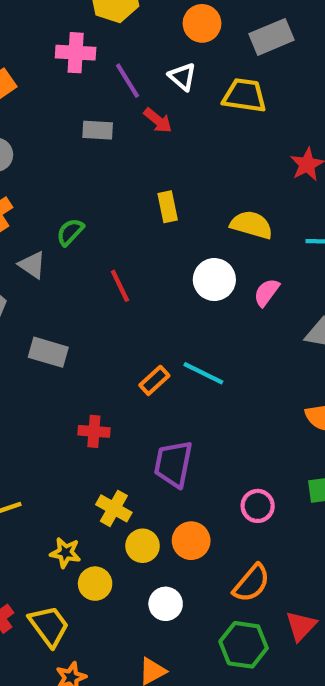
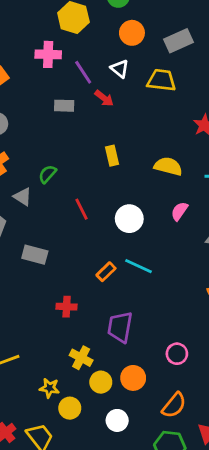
white circle: (214, 280) -> (129, 219), moved

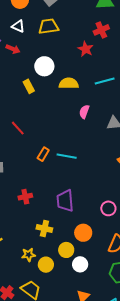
white circle: (129, 219) -> (44, 66), moved
orange rectangle: (106, 272) -> (43, 154), moved
yellow circle: (101, 382) -> (66, 250), moved

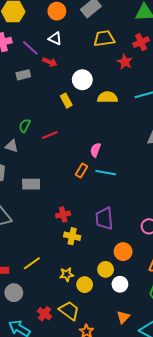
yellow trapezoid: (48, 26) -> (104, 38), moved
pink semicircle: (84, 112) -> (95, 150), moved
red line: (18, 128) -> (50, 135), moved, turned -70
yellow cross: (44, 229) -> (72, 236), moved

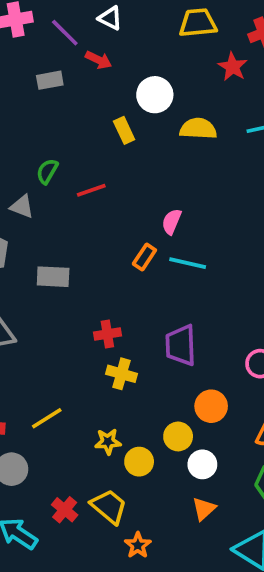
orange triangle: (123, 317) -> (204, 509), moved

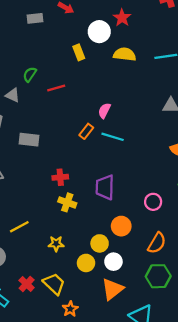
red star: (233, 67) -> (122, 18), moved
yellow circle: (139, 462) -> (86, 263), moved
orange triangle: (204, 509) -> (112, 289), size x1.5

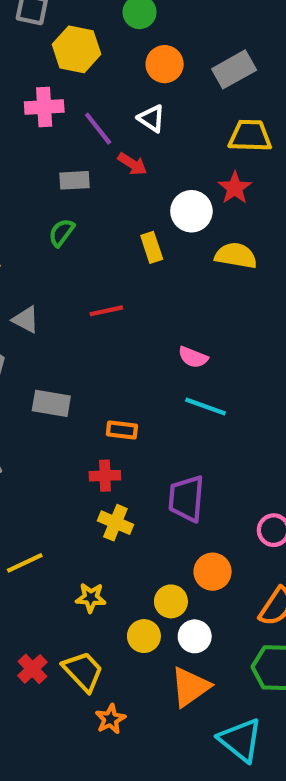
green semicircle: (30, 74) -> (61, 233), moved
pink semicircle: (104, 111) -> (193, 357), turned -98
orange rectangle: (86, 131) -> (122, 430), moved, turned 56

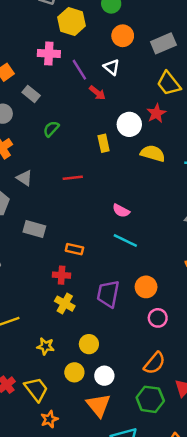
yellow trapezoid: (250, 136) -> (169, 83), turned -136
gray rectangle: (75, 180) -> (31, 94), moved, turned 36
orange circle: (213, 572) -> (146, 287), moved
yellow circle: (171, 601) -> (89, 344), moved
orange triangle: (190, 687) -> (98, 405), turned -40

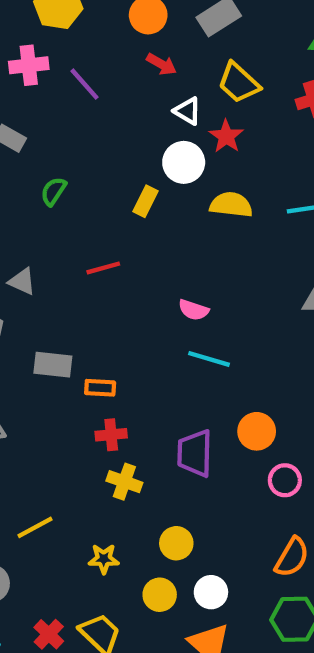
white triangle: (112, 67) -> (188, 111), moved
red arrow: (97, 93) -> (161, 64), moved
yellow rectangle: (104, 143) -> (146, 201), turned 48
orange rectangle: (74, 249) -> (100, 388), moved

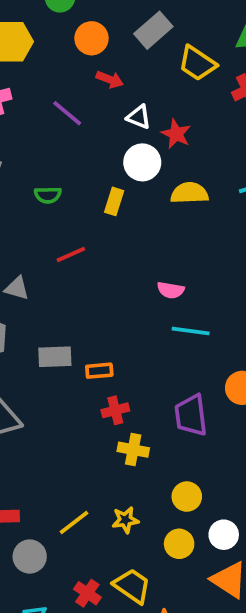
yellow trapezoid: (239, 83) -> (197, 63), moved
purple line: (85, 84) -> (67, 113), moved
green semicircle: (53, 191) -> (48, 195), moved, turned -116
red line: (103, 268) -> (71, 254), moved
yellow line: (35, 527) -> (74, 522), moved

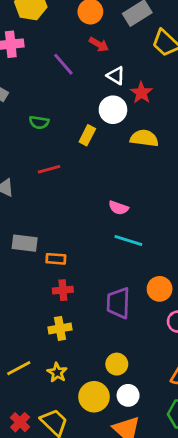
yellow cross: (133, 450) -> (60, 328), moved, turned -30
yellow circle: (187, 497) -> (117, 364), moved
yellow star: (125, 520) -> (57, 373), turned 30
yellow circle: (179, 544) -> (94, 397), size x1.4

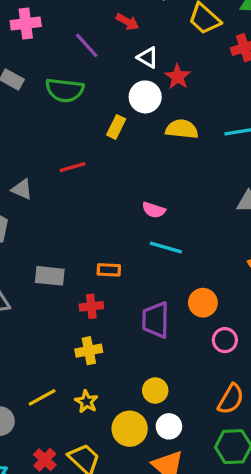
green semicircle: (39, 122) -> (65, 90), moved, size x1.6
gray rectangle: (25, 243) -> (50, 276), moved
orange rectangle: (56, 259) -> (109, 270), moved

